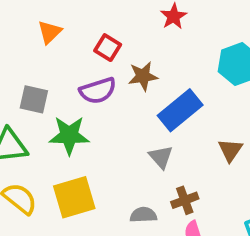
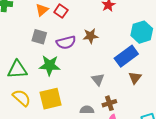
red square: (108, 48) -> (61, 11), moved
gray square: (34, 99) -> (39, 37), moved
blue rectangle: (180, 110) -> (126, 56), moved

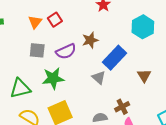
red square: (61, 11) -> (55, 20), turned 32
blue rectangle: (126, 56) -> (114, 58), moved
gray triangle: (98, 79) -> (99, 77), moved

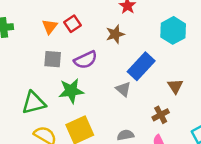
brown star: (90, 40) -> (115, 34), moved
brown cross: (122, 107) -> (161, 115), moved

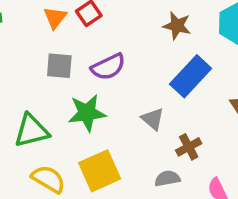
brown star: (115, 34) -> (177, 26), moved, turned 30
gray triangle: (123, 89) -> (153, 119), moved
brown cross: (161, 115) -> (189, 147), moved

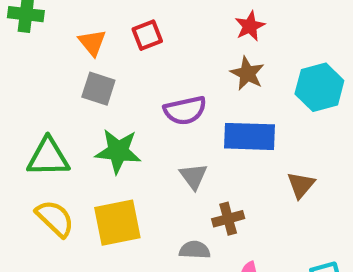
orange triangle: (55, 18) -> (92, 43), moved, turned -30
purple semicircle: (108, 67) -> (185, 110), moved
blue rectangle: (191, 76) -> (249, 136), turned 36

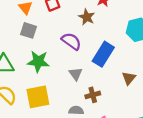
brown star: (247, 73) -> (87, 17), moved
purple semicircle: (185, 110) -> (71, 41), turned -132
blue rectangle: (249, 136) -> (103, 54), turned -60

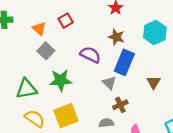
brown star: (87, 17) -> (116, 37), moved
gray square: (29, 30) -> (46, 51), turned 35
gray triangle: (76, 74) -> (109, 83), moved

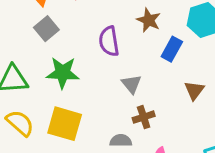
purple semicircle: (90, 55) -> (109, 41), turned -132
blue rectangle: (124, 62) -> (172, 49), moved, size x0.7
yellow square: (66, 116) -> (65, 124), turned 30

